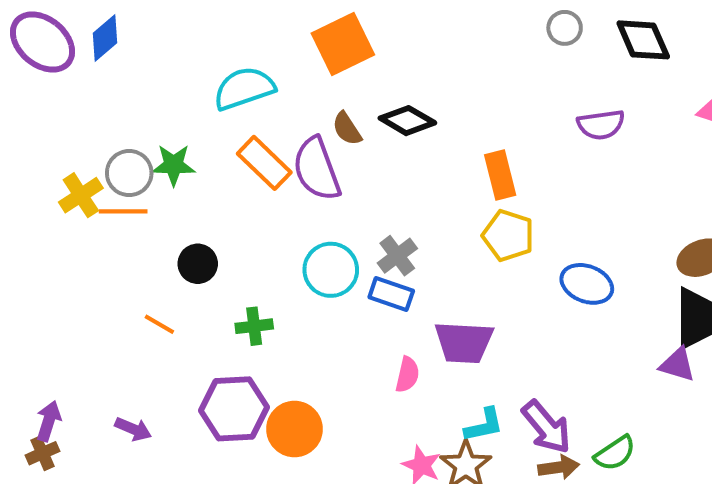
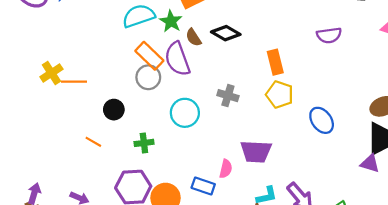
green star: (174, 165) -> (171, 21), moved, turned 30
gray circle: (129, 173) -> (148, 77), moved
gray cross: (397, 256) -> (228, 96), moved, turned -36
blue ellipse: (587, 284) -> (322, 120), turned 32
blue rectangle: (391, 294) -> (203, 186), moved

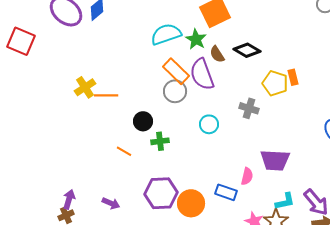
orange rectangle: (275, 62) -> (293, 77), size x0.7
yellow pentagon: (280, 95) -> (275, 83), moved
cyan circle: (185, 113) -> (209, 124), size x0.7
green cross: (144, 143) -> (160, 141), moved

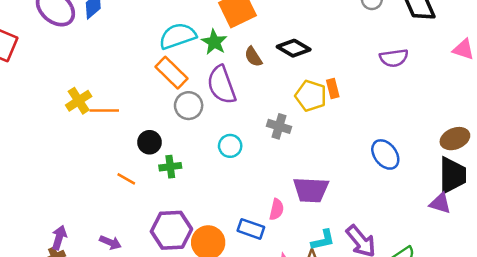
black diamond: (247, 50) -> (294, 48), moved
brown semicircle: (217, 54) -> (253, 57), moved
orange rectangle: (176, 71) -> (171, 73), moved

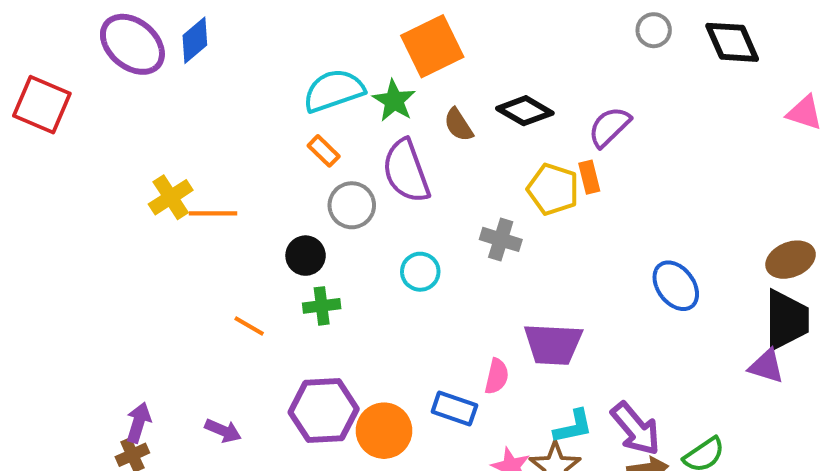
purple semicircle: (394, 58) -> (609, 127), moved, turned 144
orange rectangle: (171, 73) -> (324, 151), size x0.6
black circle: (149, 142) -> (306, 256), moved

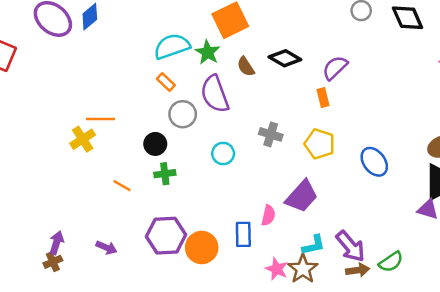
yellow pentagon: (553, 189) -> (320, 144), moved
yellow cross: (171, 197) -> (83, 139), moved
purple trapezoid: (553, 344) -> (302, 196), turned -51
blue rectangle: (454, 409) -> (243, 234), turned 70

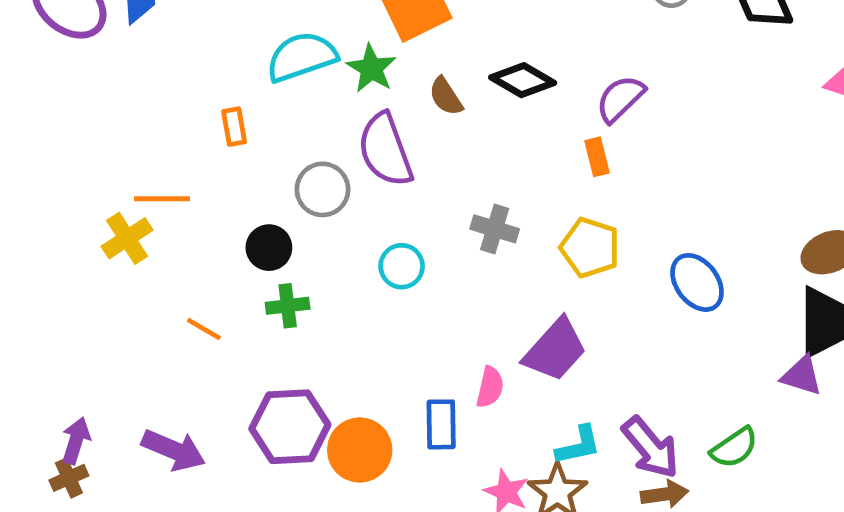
orange rectangle: (166, 82) -> (234, 127), moved, turned 36
purple arrow: (106, 248) -> (174, 450), size x1.5
green semicircle: (391, 262) -> (734, 448), moved

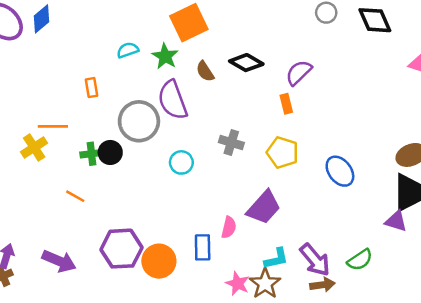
cyan semicircle: (302, 57) -> (128, 50), size x0.6
gray circle: (322, 189) -> (139, 121), size x1.4
green cross: (288, 306) -> (91, 154), moved

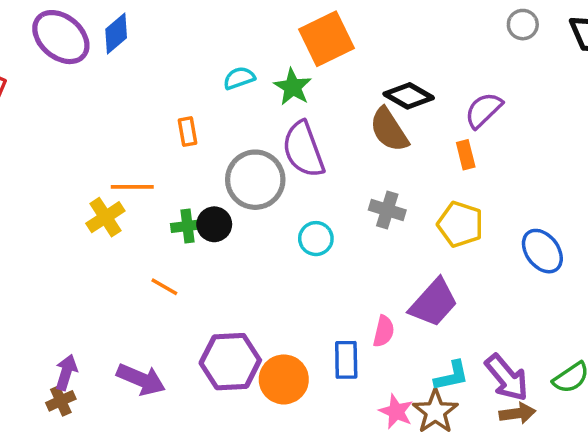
brown semicircle: (205, 71) -> (389, 130), moved, size x1.5

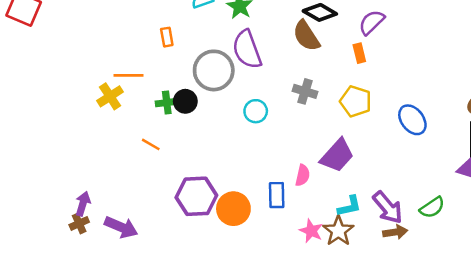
purple arrow: (141, 379) -> (121, 227), moved

